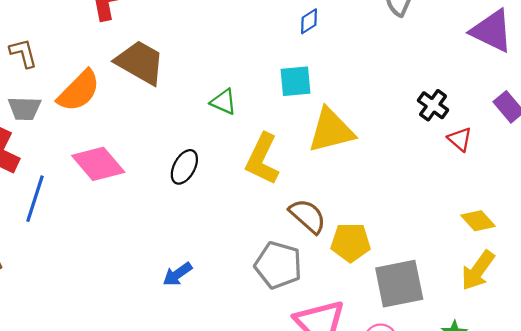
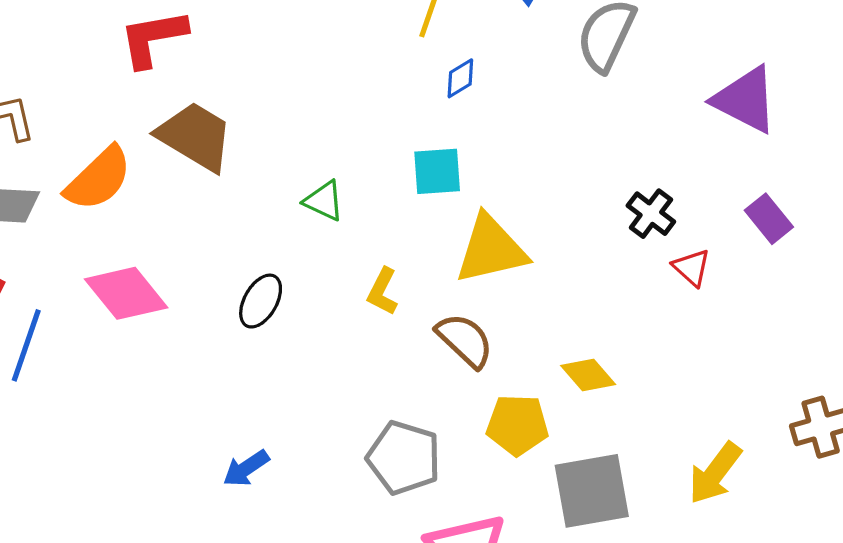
yellow L-shape: (262, 159) -> (383, 292), size x0.6
brown semicircle: (308, 216) -> (465, 340), moved
yellow diamond: (478, 221) -> (588, 375), moved

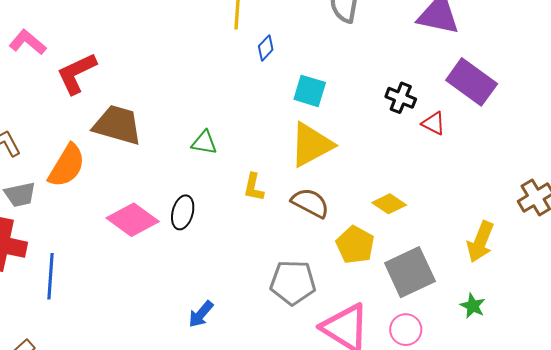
cyan square: (437, 171) -> (310, 91), moved, turned 36
purple rectangle: (769, 219) -> (472, 82), size x1.6
pink diamond: (126, 293) -> (133, 220), moved
yellow pentagon: (517, 425) -> (355, 245), turned -30

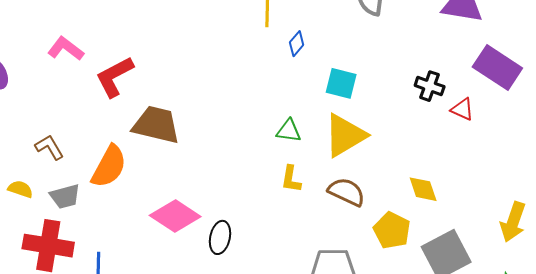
green triangle: (204, 143) -> (289, 131), moved
yellow diamond: (389, 204) -> (423, 189), turned 40
black ellipse: (183, 212) -> (220, 237), moved

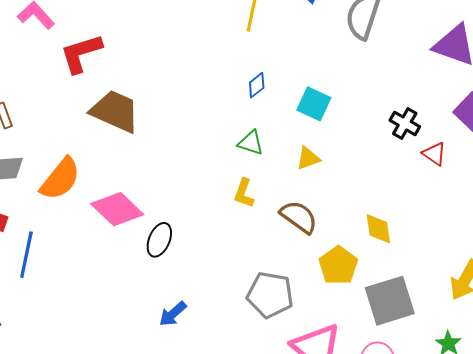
blue diamond: (297, 44) -> (257, 85), moved
yellow triangle: (345, 135) -> (308, 158), size x0.5
orange semicircle: (109, 166) -> (60, 179), moved

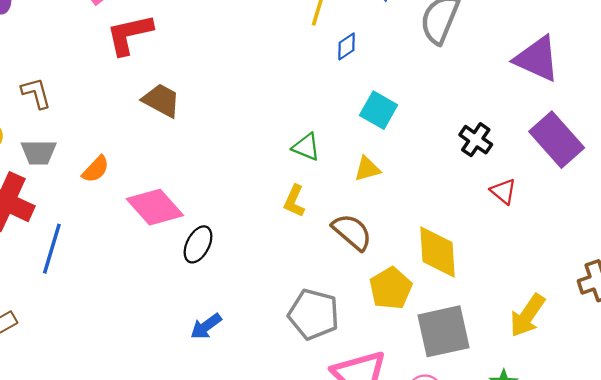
blue diamond: (257, 85) -> (347, 46), moved
brown trapezoid: (115, 111) -> (161, 100), size x0.7
red triangle: (434, 154) -> (503, 191), moved
orange semicircle: (60, 179) -> (96, 169), size x0.6
yellow diamond: (378, 229) -> (438, 252), size x1.5

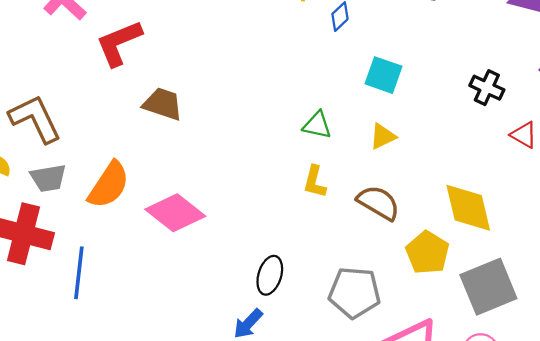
brown L-shape: (36, 93) -> (35, 119), size x1.6
orange semicircle: (96, 169) -> (109, 185), size x1.6
black ellipse: (198, 244) -> (270, 275), moved

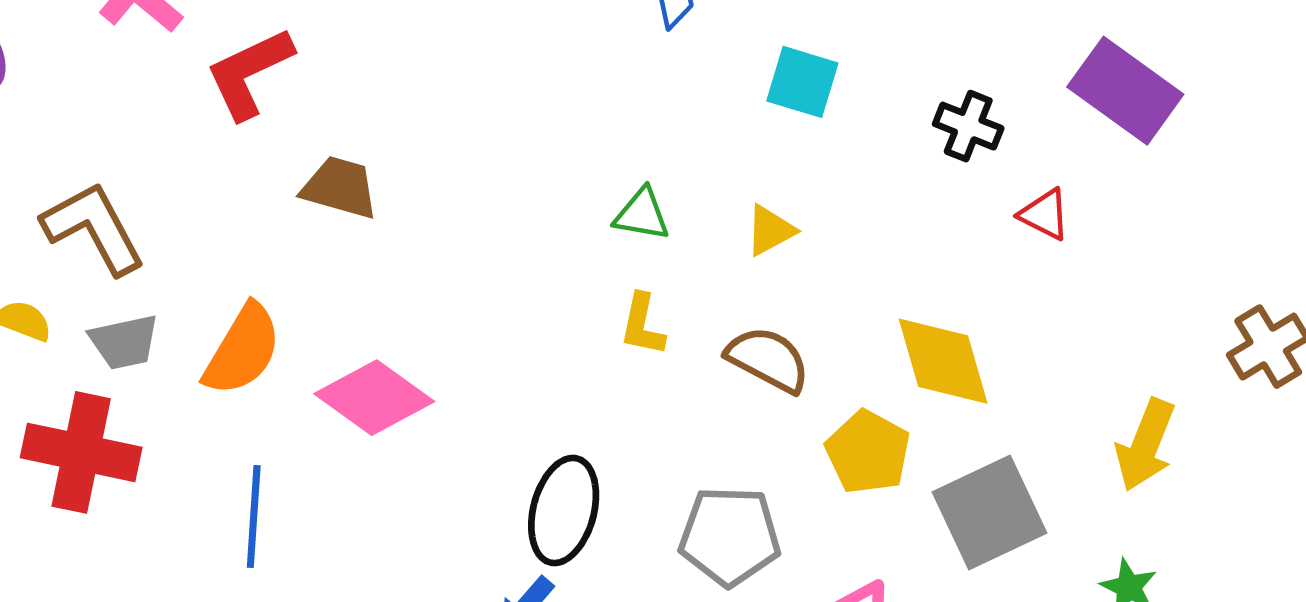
cyan square: (384, 75) -> (802, 82), moved
blue line: (79, 273) -> (254, 517), moved
black ellipse: (270, 275) -> (564, 510), size x1.4

